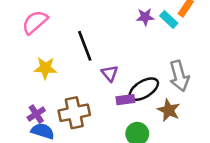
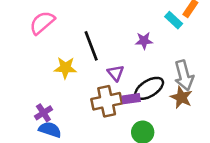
purple star: (145, 17) -> (144, 41), moved
yellow star: (45, 68) -> (65, 68), moved
brown star: (169, 110) -> (181, 97), moved
brown cross: (74, 113) -> (107, 101), moved

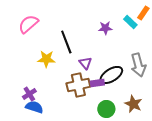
purple star: (144, 41) -> (105, 28), moved
brown star: (181, 97) -> (133, 104), moved

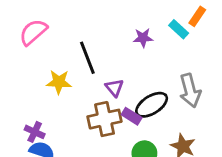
purple rectangle: (97, 83) -> (132, 116), turned 40
purple cross: (29, 94) -> (35, 132), turned -32

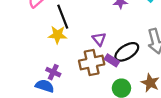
black line: (87, 58) -> (63, 17), moved
purple cross: (35, 132) -> (53, 72), moved

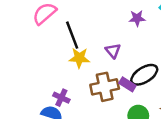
yellow star: (57, 35) -> (79, 58), moved
purple triangle: (99, 39) -> (113, 51), moved

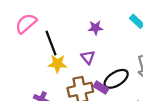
purple star: (137, 18) -> (96, 28), moved

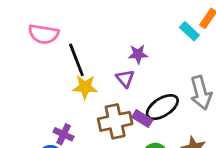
pink semicircle: (26, 23) -> (44, 34), turned -130
purple star: (96, 28) -> (138, 54), moved

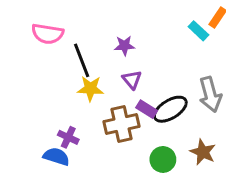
purple star: (138, 54) -> (124, 46), moved
purple rectangle: (142, 119) -> (147, 109), moved

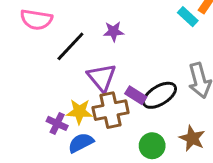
black line: (82, 60) -> (70, 46), turned 64
purple triangle: (132, 80) -> (102, 77), moved, size x1.5
yellow star: (90, 88) -> (79, 112), moved
blue semicircle: (56, 157) -> (81, 143), moved, turned -45

